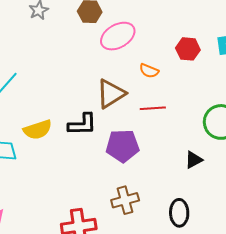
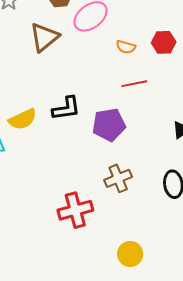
red hexagon: (188, 49) -> (164, 42), moved
brown triangle: (111, 94) -> (44, 37), moved

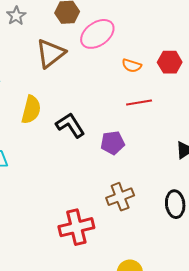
black L-shape: (66, 108) -> (70, 125), turned -116
yellow semicircle: (23, 119) -> (31, 110), moved, turned -52
purple pentagon: (109, 125) -> (112, 143), size x0.7

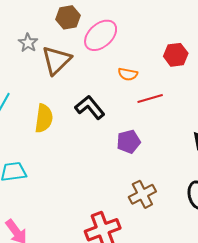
gray star: (16, 16) -> (28, 43), moved
orange semicircle: (132, 66) -> (128, 74), moved
black L-shape: (70, 125) -> (90, 107), moved

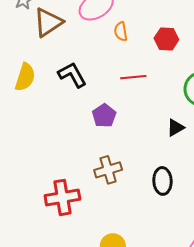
orange semicircle: (128, 74) -> (121, 31), moved, turned 60
purple pentagon: (129, 142) -> (104, 116), turned -30

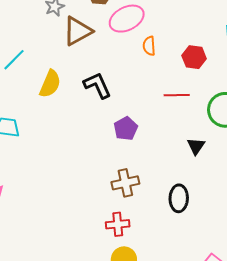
red line: (133, 77) -> (177, 95), moved
black triangle: (175, 128) -> (196, 146), turned -30
red cross: (62, 197) -> (118, 224), moved, size x0.7

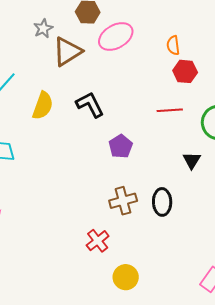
orange semicircle: (149, 46) -> (173, 45), moved
black ellipse: (179, 198) -> (162, 202), moved
red cross: (118, 224) -> (98, 241), moved, turned -30

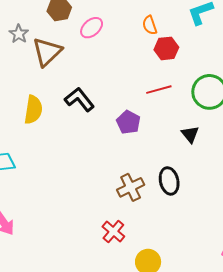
pink ellipse: (116, 37) -> (92, 28), size x0.7
purple pentagon: (121, 146) -> (128, 122), moved

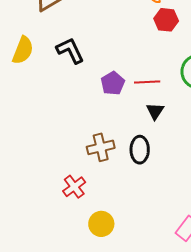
red line: (159, 90) -> (147, 82), moved
black triangle: (190, 134) -> (155, 111), moved

